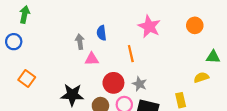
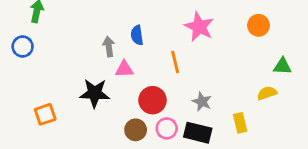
orange square: (27, 79) -> (45, 114), moved, turned 35
gray star: (139, 84) -> (202, 102), moved
black star: (72, 95) -> (95, 93), moved

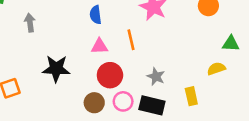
gray arrow: (109, 47) -> (30, 23), moved
pink triangle: (124, 69) -> (99, 46), moved

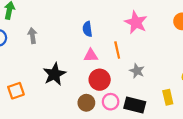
black star: (56, 69) -> (54, 74), turned -30
gray star: (156, 76) -> (137, 71), moved

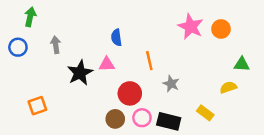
pink star: (136, 22) -> (191, 27), moved
pink triangle: (91, 55) -> (107, 64), moved
black star: (54, 74) -> (80, 73), moved
yellow rectangle: (168, 97) -> (205, 113), turned -40

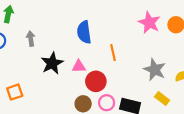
blue semicircle: (116, 37) -> (84, 32), size x1.5
pink triangle: (107, 64) -> (79, 66), moved
gray star: (171, 84) -> (155, 70), moved, size x1.5

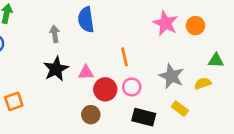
blue semicircle: (84, 32) -> (86, 20), moved
gray arrow: (31, 39) -> (55, 34), moved
pink circle: (107, 103) -> (132, 87), moved

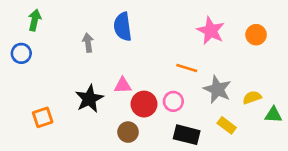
orange circle: (195, 26) -> (256, 35), moved
orange line: (124, 57) -> (187, 68), moved, turned -60
green triangle: (216, 60) -> (273, 115), moved
black star: (56, 69) -> (89, 99), moved

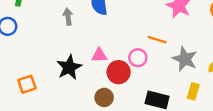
pink circle: (173, 101) -> (138, 58), moved
yellow rectangle: (227, 125) -> (193, 91), turned 70

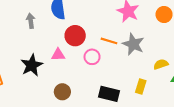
gray star: (185, 59) -> (133, 44), moved
red circle: (119, 72) -> (75, 36), moved

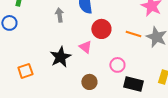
pink triangle: (58, 55) -> (85, 47), turned 40
pink circle: (92, 57) -> (117, 65), moved

